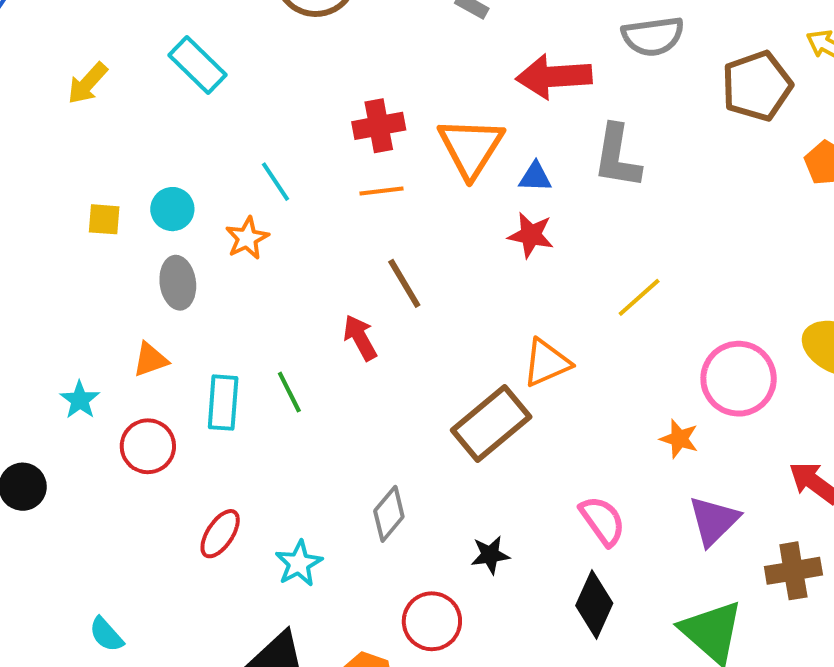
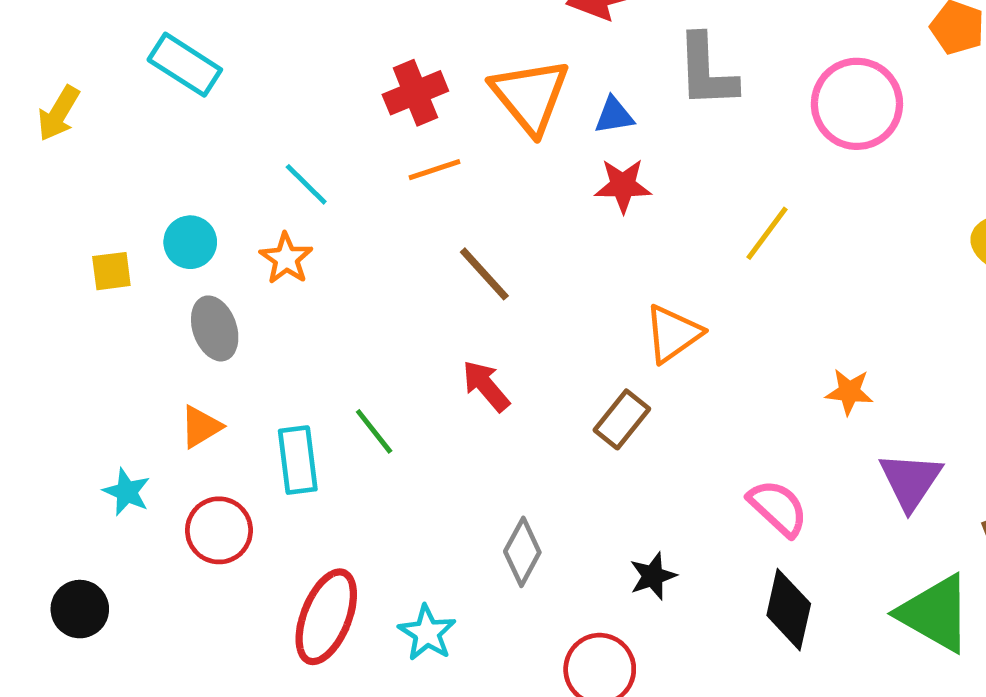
red arrow: (360, 338) -> (486, 386), moved
pink circle: (739, 379) -> (857, 104), moved
brown rectangle: (491, 424) -> (622, 419), size x0.6
red ellipse: (220, 534) -> (326, 617), size x1.5

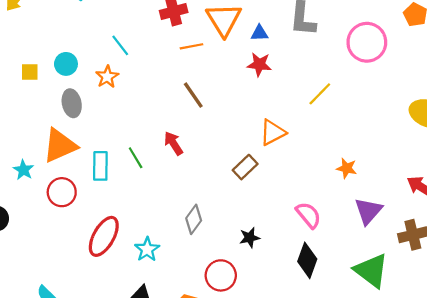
orange line: (434, 170) -> (192, 46), moved
red arrow: (486, 386) -> (173, 143), moved
orange triangle: (201, 427) -> (60, 146), size x1.8

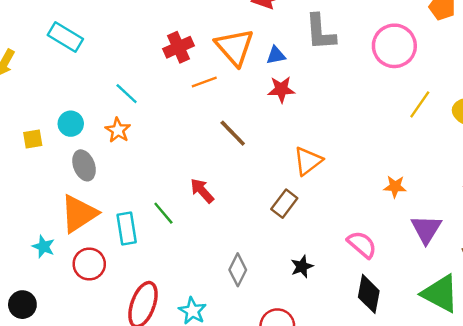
yellow line: (320, 94) -> (420, 104), moved
brown line: (193, 95) -> (233, 133), moved
black star: (250, 238) -> (302, 267), moved

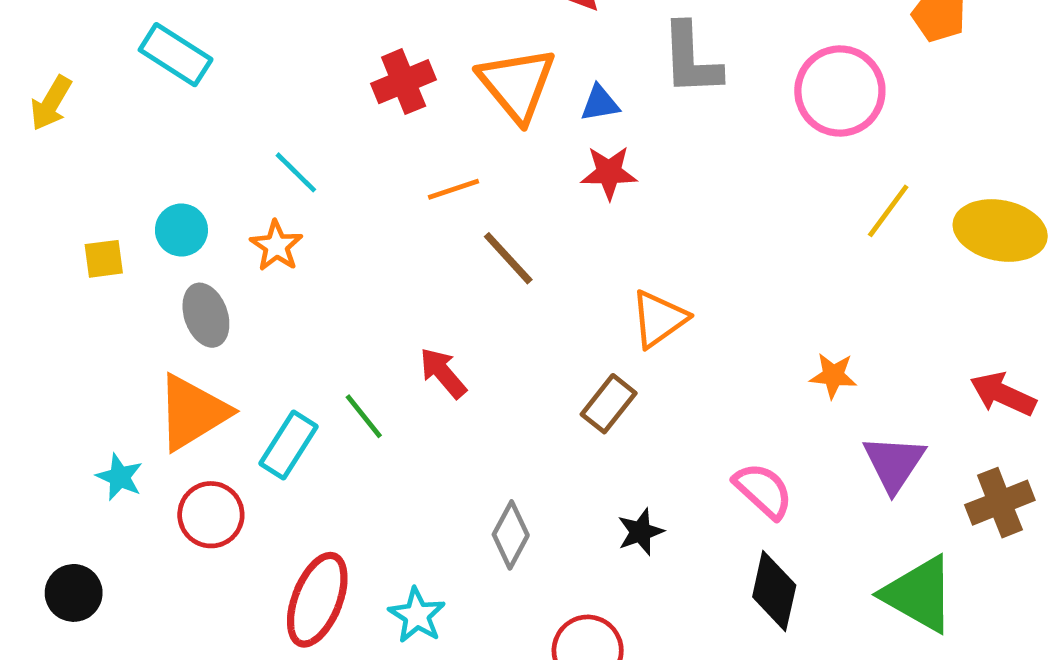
orange line: (204, 82) -> (453, 189), moved
cyan rectangle: (127, 228) -> (289, 445), turned 40

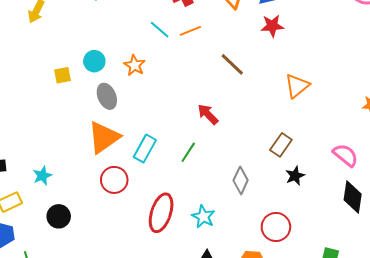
cyan line: (296, 172) -> (160, 30), moved
orange line: (453, 189) -> (190, 31), moved
brown rectangle: (609, 404) -> (281, 145), moved
green line: (364, 416) -> (188, 152), moved, turned 75
cyan star: (120, 477) -> (42, 176), moved, turned 30

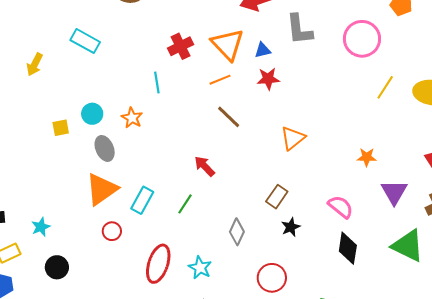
cyan line: (160, 30) -> (157, 83), turned 40
orange line: (190, 31) -> (220, 80), moved
red circle: (114, 180) -> (112, 231), size x0.7

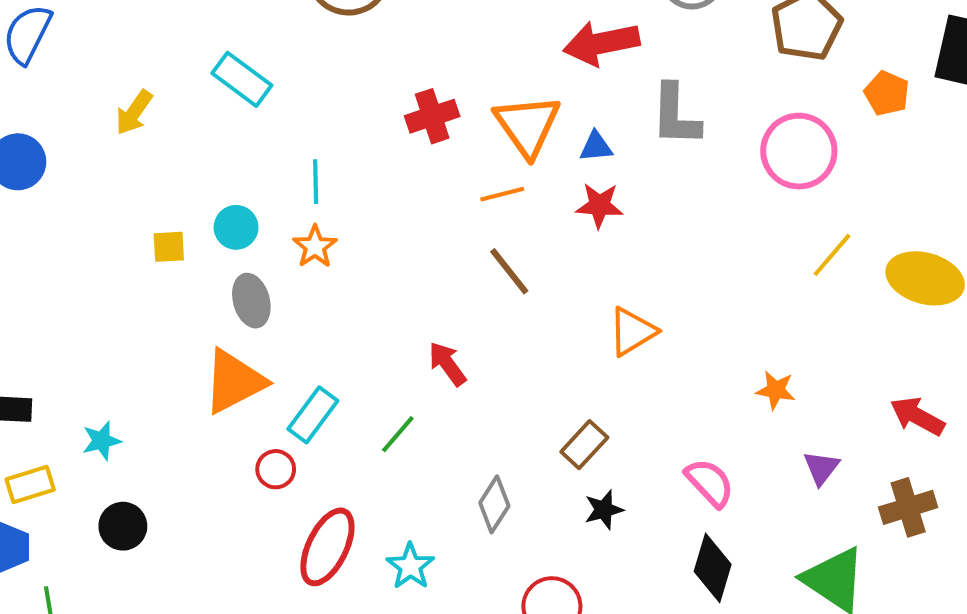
cyan line: (157, 83) -> (316, 182), moved
purple triangle: (394, 192) -> (821, 468), size x0.7
red circle: (112, 231) -> (276, 469), moved

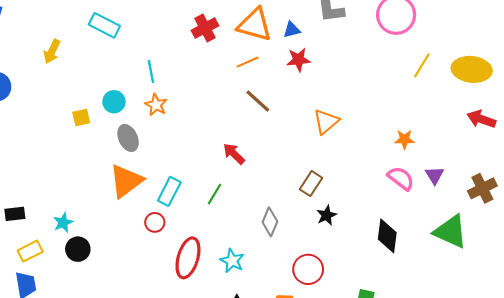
orange triangle: (527, 125) -> (255, 25), turned -30
red arrow: (917, 416) -> (481, 119), moved
pink semicircle: (710, 483) -> (401, 178), moved
black circle: (123, 526) -> (78, 249), moved

